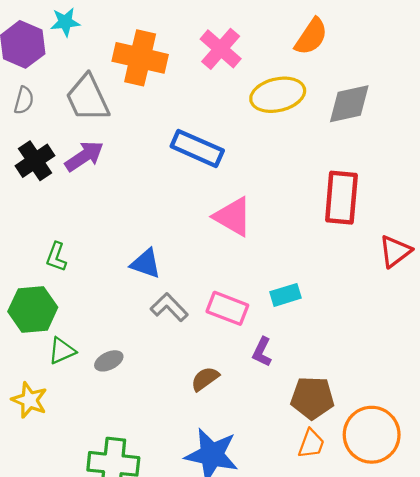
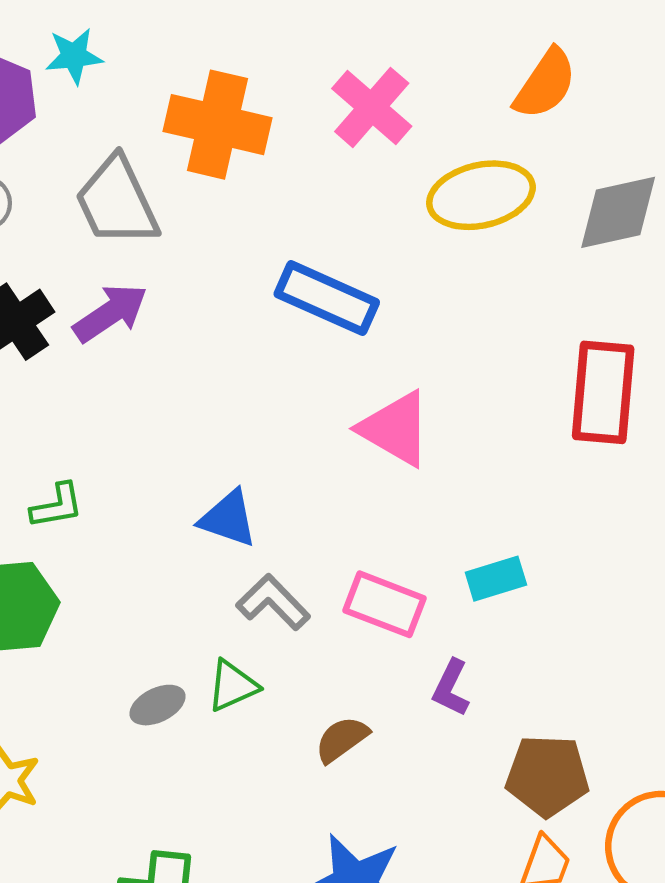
green L-shape: (56, 257) -> (57, 506), turned -120
green triangle: (62, 351) -> (232, 686), moved

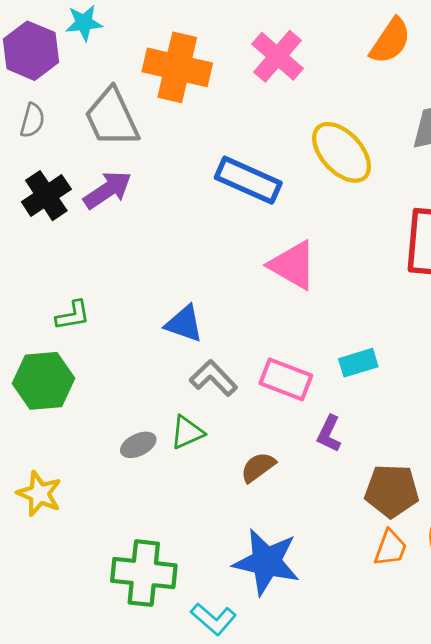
yellow ellipse: (481, 195) -> (342, 152), moved, turned 60

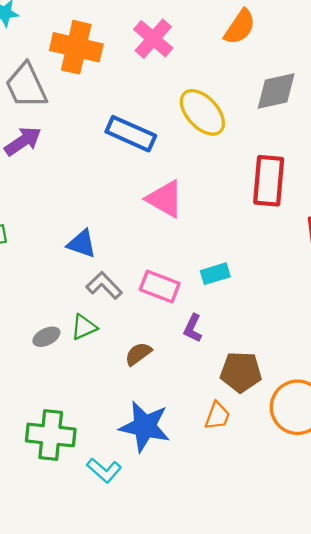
orange trapezoid: (390, 548) -> (217, 416), moved

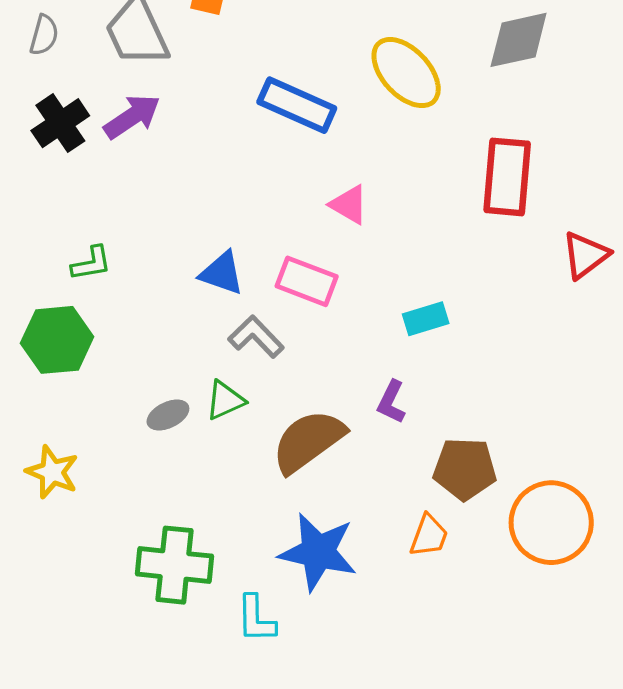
pink triangle: (165, 199) -> (349, 205), size x0.7
pink rectangle: (160, 286) -> (307, 281), moved
brown semicircle: (138, 354) -> (308, 441), size x1.8
cyan L-shape: (104, 470) -> (256, 619), turned 48

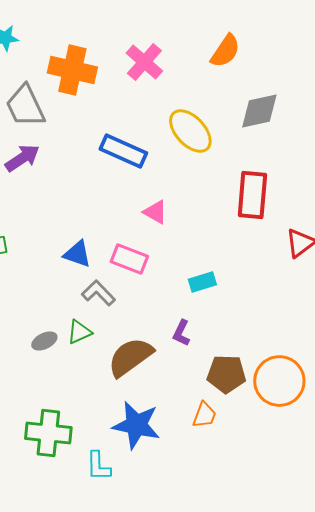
orange circle: (551, 523) -> (279, 381), moved

